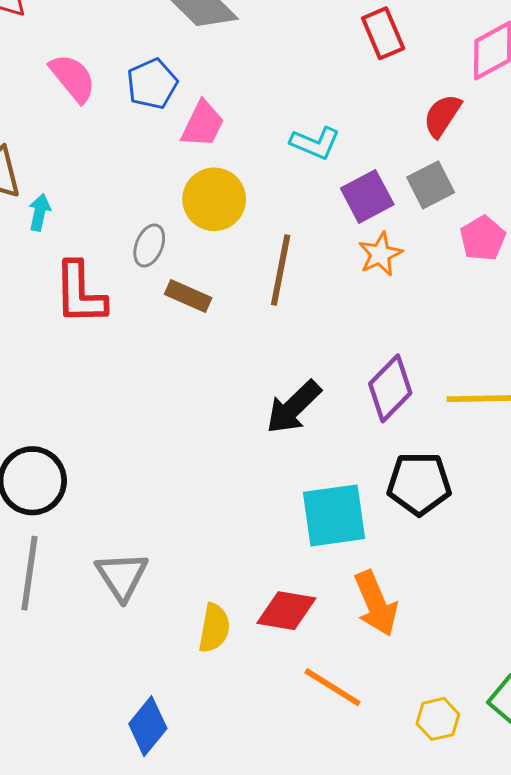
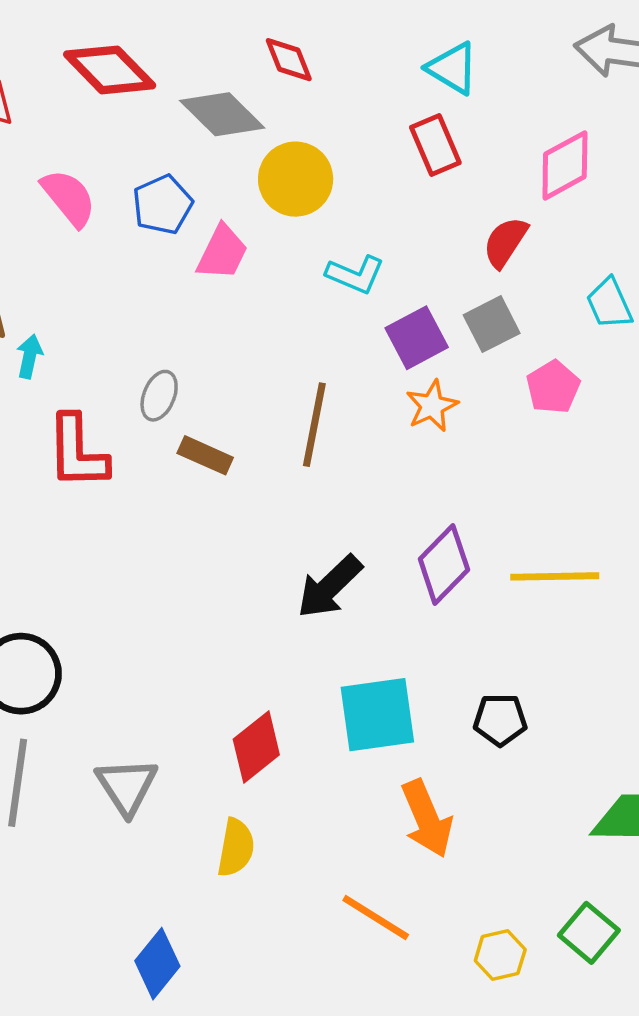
yellow circle: (214, 199) -> (296, 179), moved
black pentagon: (419, 484) -> (500, 720), moved, size x0.7
red diamond: (286, 611) -> (256, 747), moved, turned -48

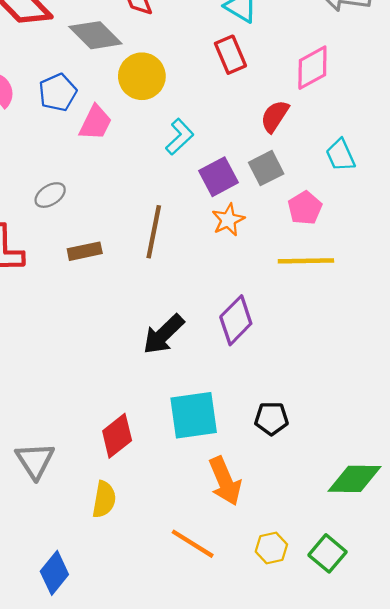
cyan L-shape: (355, 275) -> (180, 137), turned -66
gray ellipse: (159, 396) -> (50, 195), moved, turned 36
brown rectangle: (205, 455) -> (85, 251), turned -36
yellow line: (555, 576) -> (306, 261), moved
yellow hexagon: (500, 955) -> (271, 548), moved

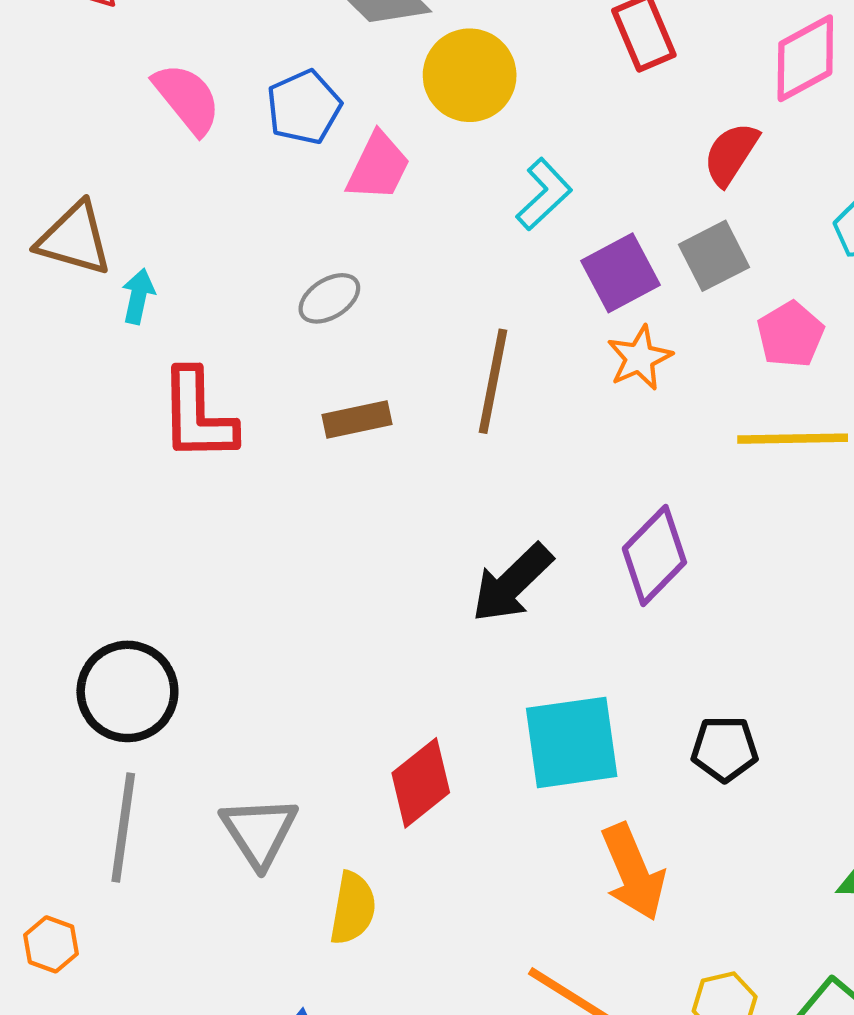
gray ellipse: (50, 195) -> (329, 298), moved
yellow semicircle: (104, 499) -> (353, 908), moved

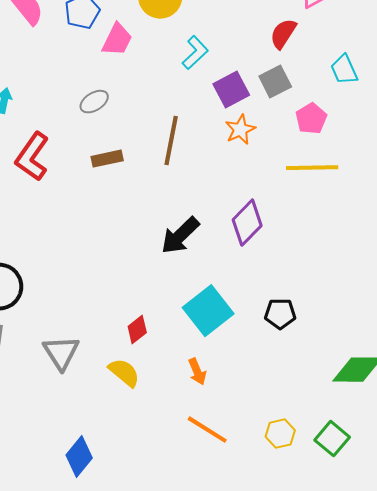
red L-shape: (198, 415) -> (32, 157), turned 36
cyan square: (572, 742) -> (208, 311), turned -30
red diamond: (421, 783) -> (137, 330), size x0.7
orange arrow: (633, 872) -> (197, 372), moved, size x0.6
yellow semicircle: (353, 908) -> (124, 373), moved, turned -60

